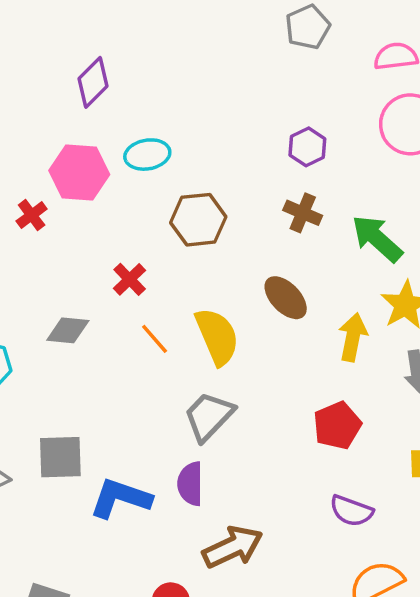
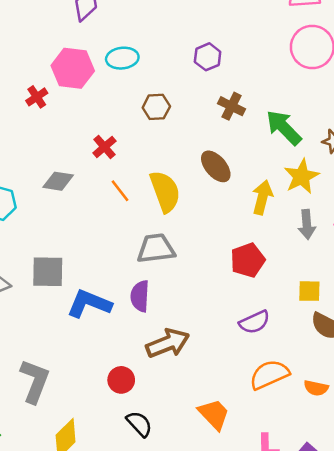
purple hexagon: (307, 147) -> (208, 57), moved
brown hexagon: (198, 220) -> (156, 107), size x0.7
gray trapezoid: (209, 416) -> (156, 248), turned 36
purple semicircle: (351, 511) -> (254, 322), turned -48

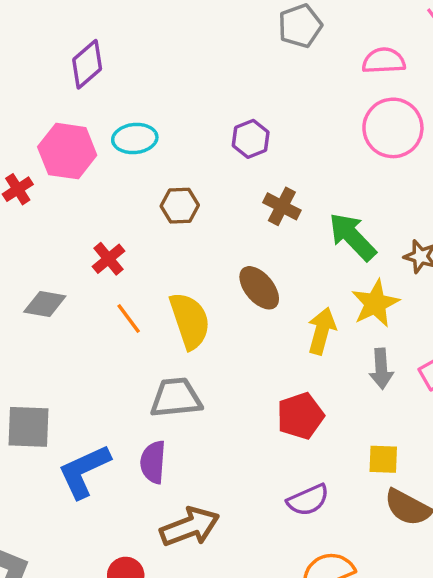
blue L-shape: (89, 304) -> (84, 471), turned -48

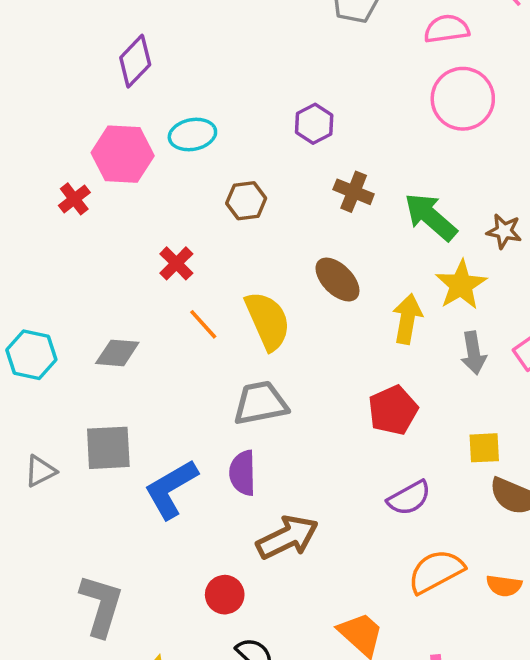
gray diamond: (45, 304) -> (117, 353), moved

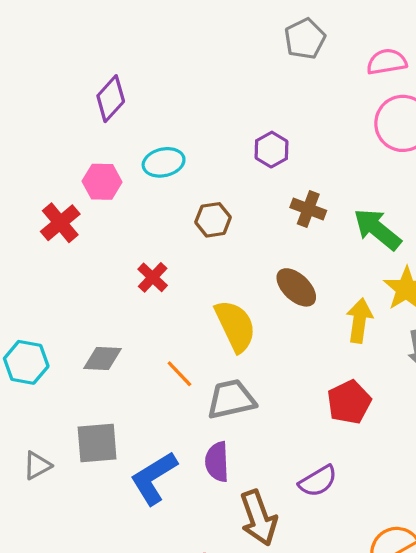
pink hexagon: (123, 154) -> (102, 182), size x0.7
red cross: (74, 199) -> (60, 223), size x1.4
orange line: (203, 324) -> (179, 374), moved
purple semicircle: (409, 498) -> (318, 481), moved
brown arrow: (287, 537) -> (259, 518), turned 98

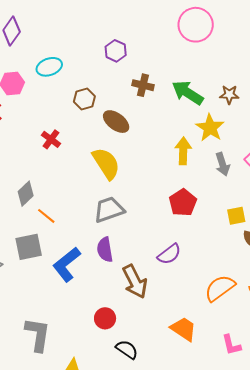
brown ellipse: (296, 287) -> (116, 122), moved
gray diamond: (103, 358) -> (26, 194), turned -40
orange line: (179, 374) -> (46, 216), moved

